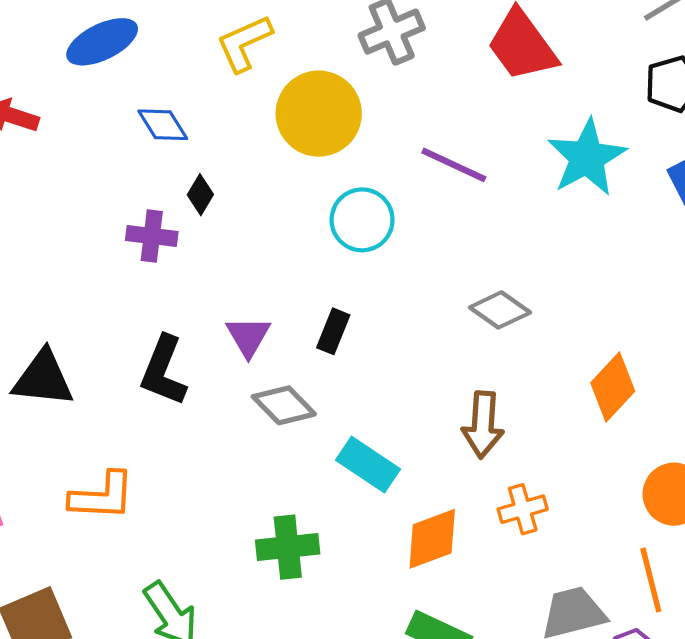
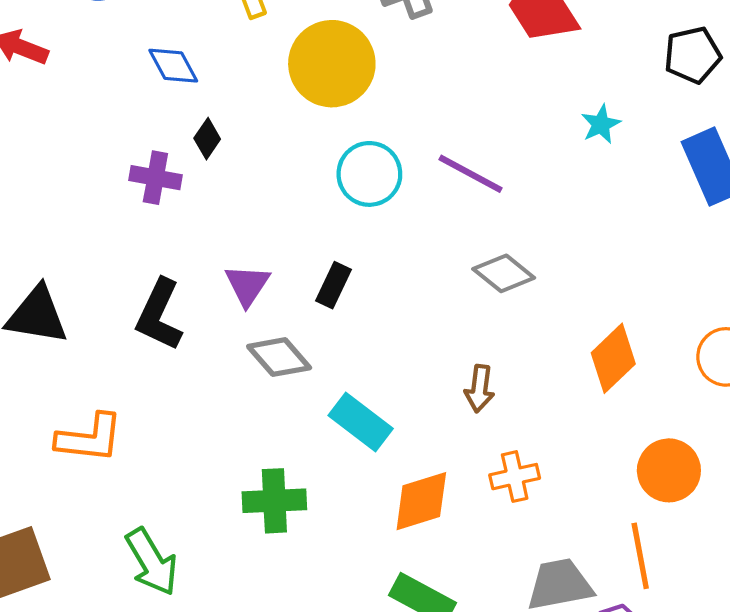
cyan star: (587, 157) -> (601, 124), size x0.5
purple line: (454, 165) -> (471, 174), moved
brown arrow: (483, 425) -> (480, 389), size x0.7

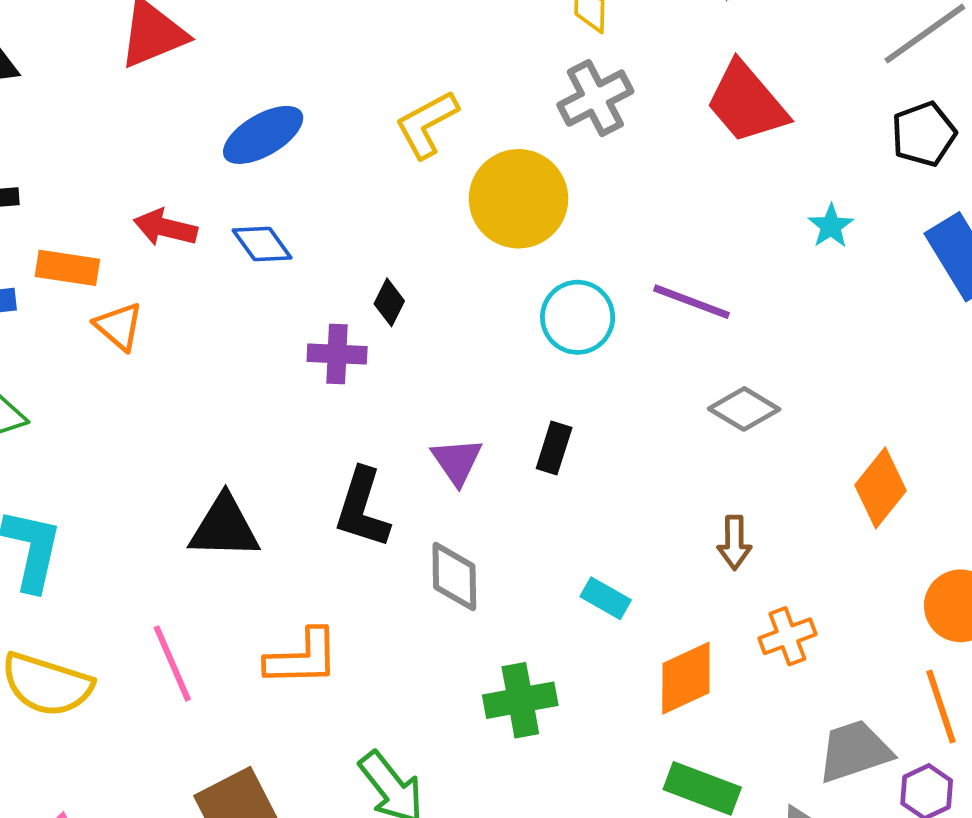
blue diamond: (173, 66) -> (262, 244), moved
gray diamond: (279, 357) -> (454, 577), moved, turned 48
cyan rectangle: (361, 422) -> (606, 598), size x0.7

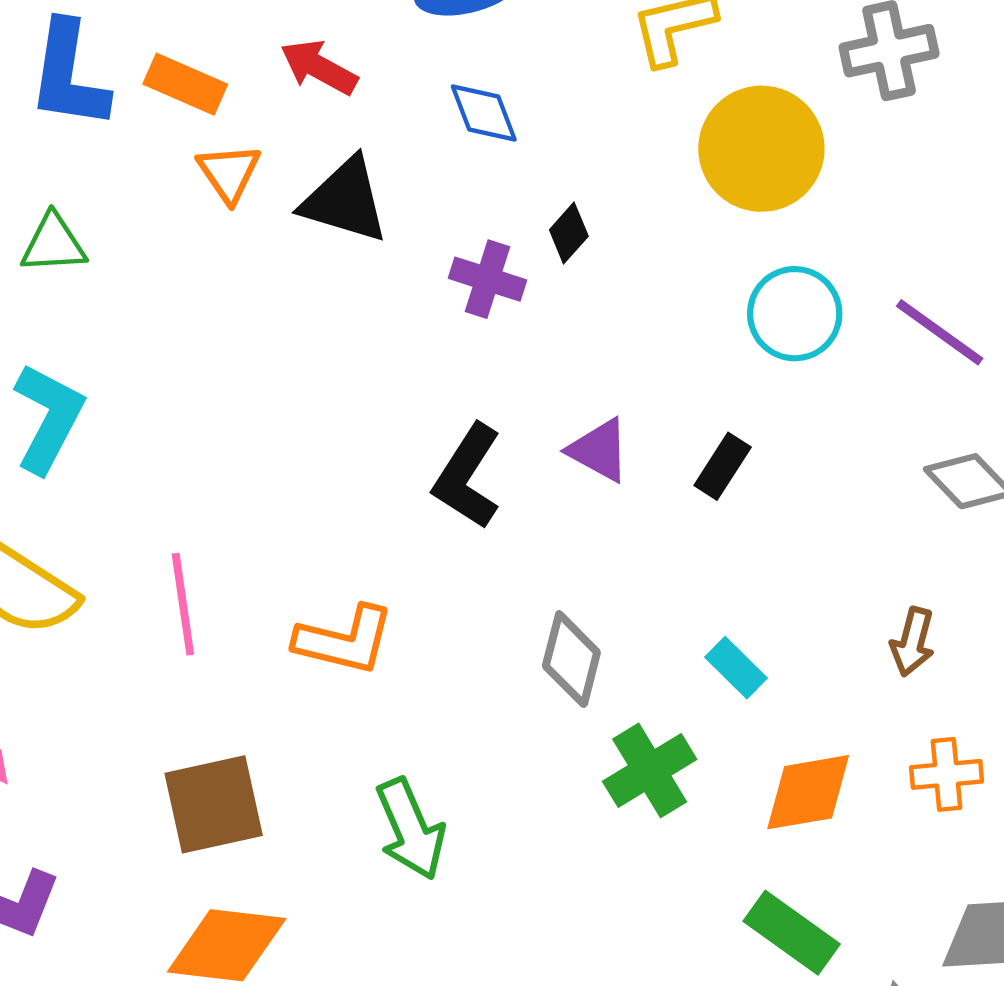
blue diamond: (262, 244) -> (484, 113), moved
purple triangle: (457, 461) -> (599, 450), turned -42
black triangle: (224, 527) -> (345, 200), moved
gray diamond: (454, 577) -> (571, 659), moved
green cross: (520, 700) -> (650, 770), moved, turned -36

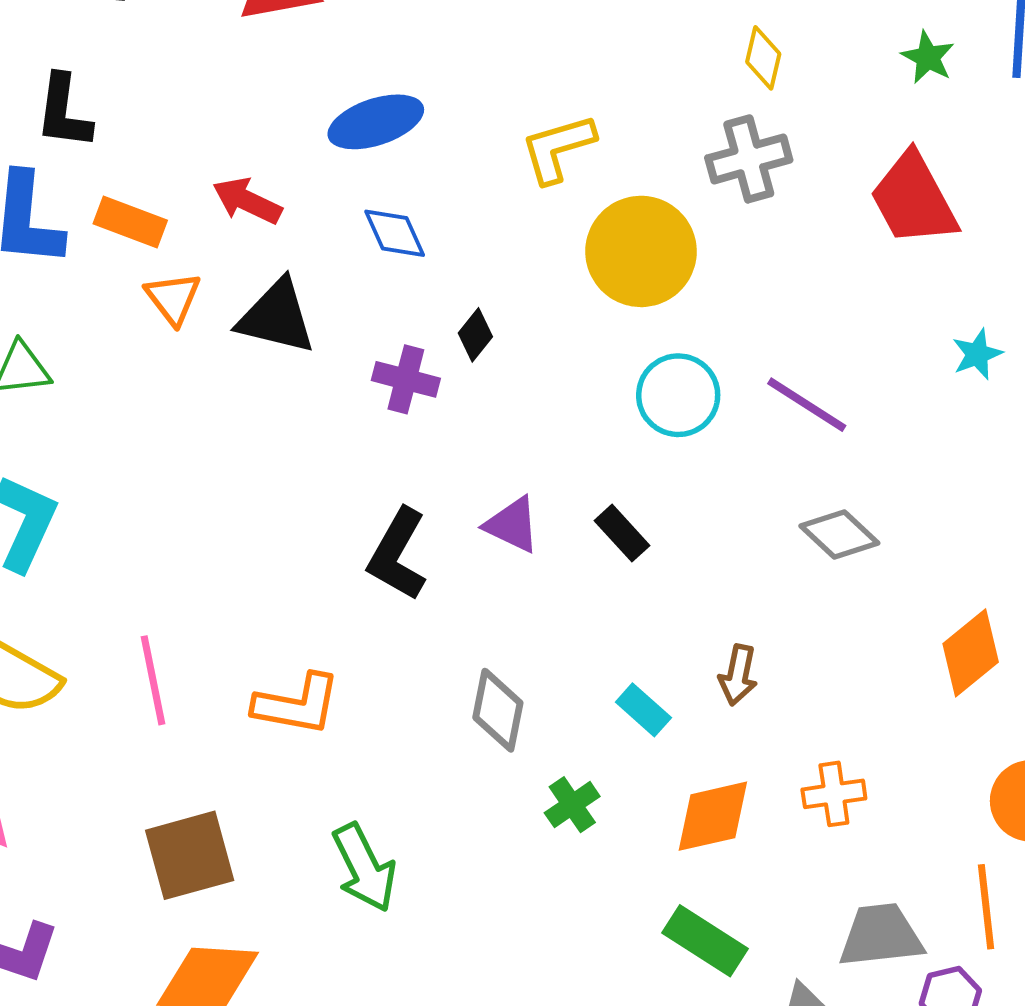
black rectangle: (723, 466) -> (622, 533), turned -72
brown arrow: (913, 642) -> (738, 675), moved
green cross: (650, 770) -> (572, 805), size x0.7

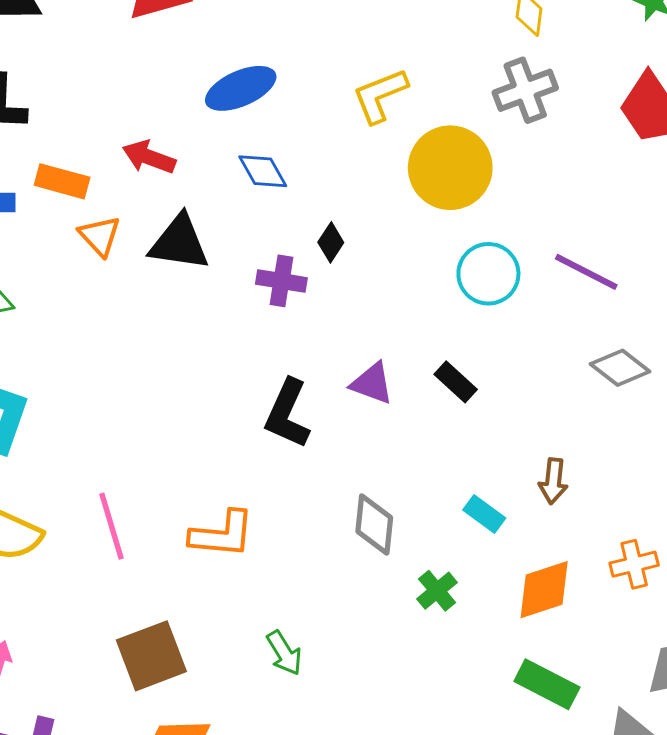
green arrow: (364, 868) -> (284, 653), size x0.7

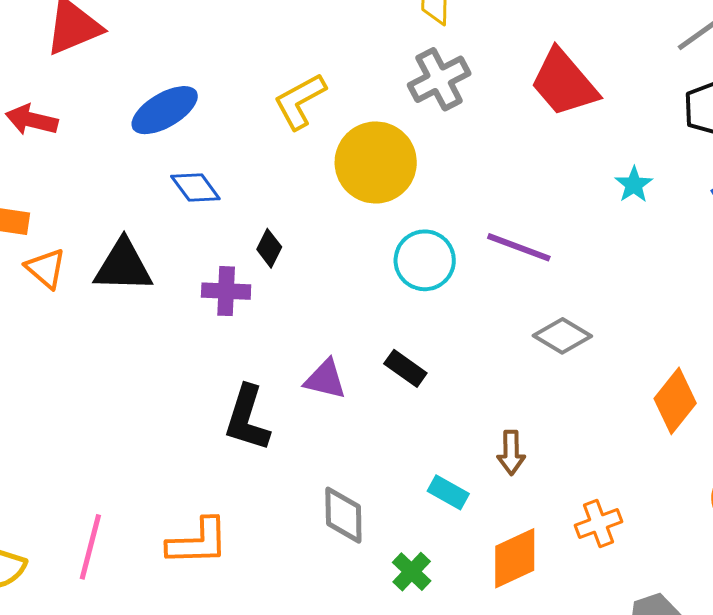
red arrow: (149, 157) -> (32, 120), moved
pink line: (111, 526) -> (90, 547), turned 38

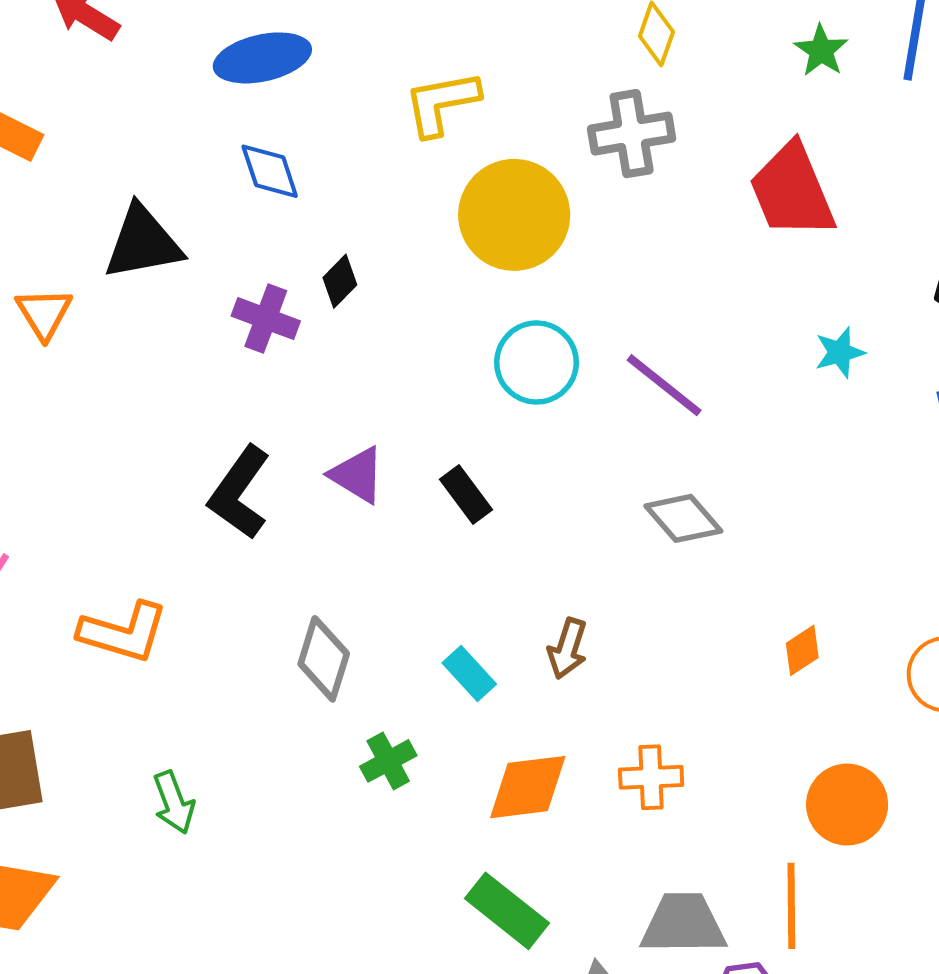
black triangle: (123, 266) -> (143, 243), turned -30
orange triangle: (46, 268) -> (44, 313), moved
orange diamond: (675, 401) -> (802, 650), size x0.6

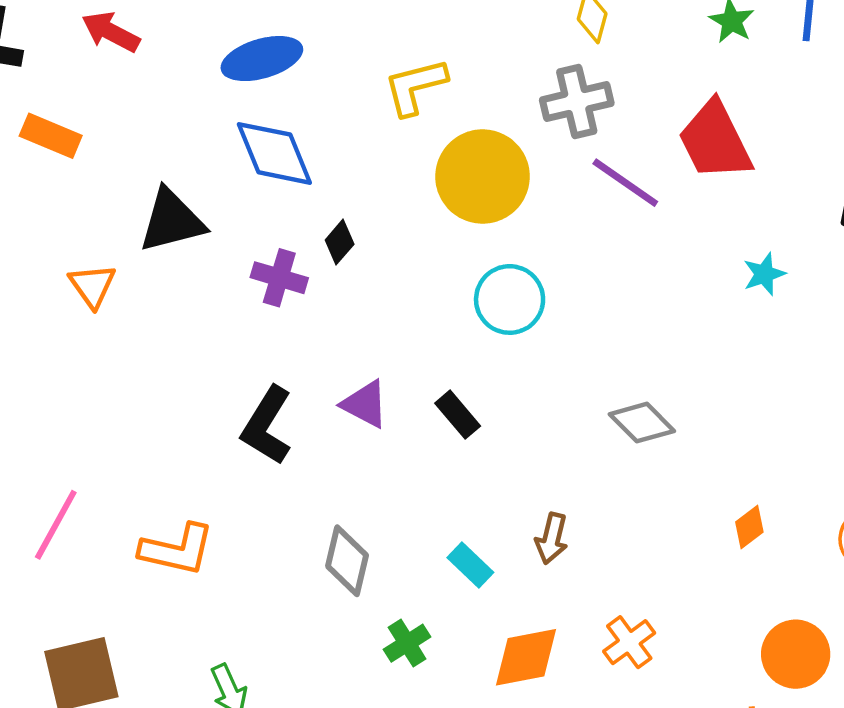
blue diamond: (270, 171) -> (274, 153), size x1.5
purple line: (664, 385) -> (625, 183), moved
orange cross: (651, 777) -> (629, 642), turned -30

